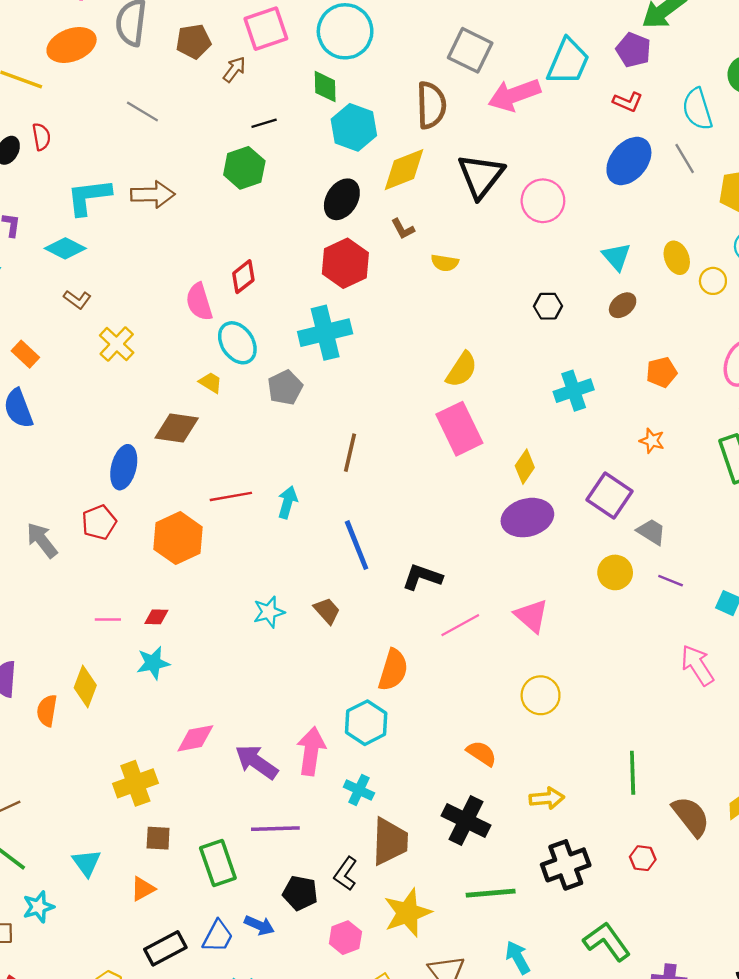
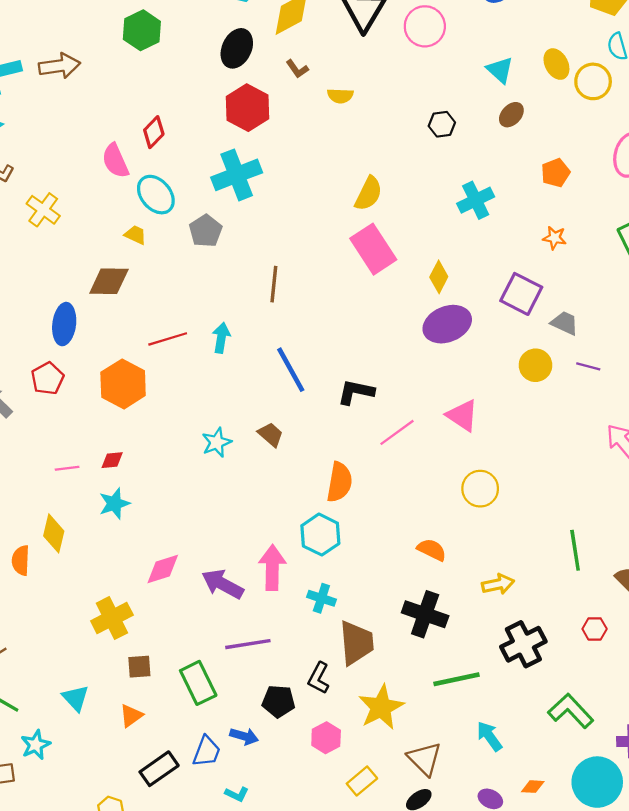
yellow circle: (713, 281) -> (593, 81), size x1.4

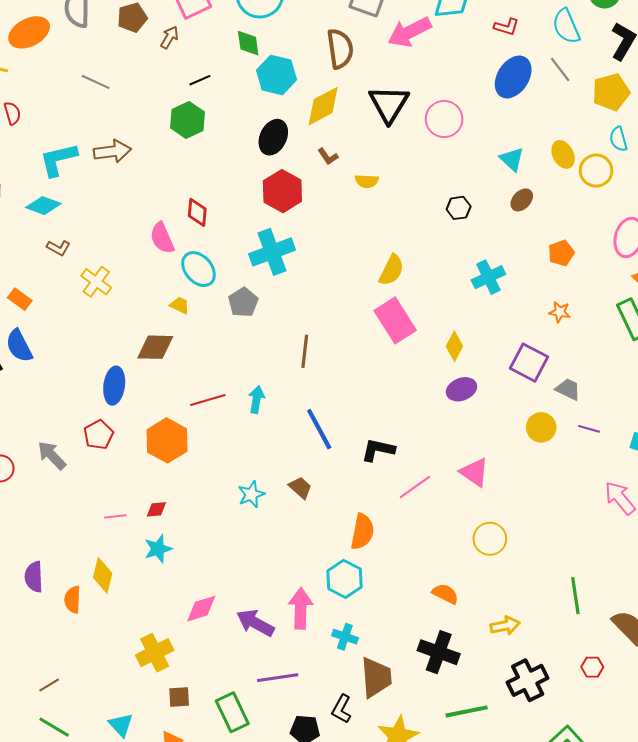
red diamond: (154, 132) -> (197, 212), turned -40
purple ellipse: (447, 324) -> (462, 389), size x0.7

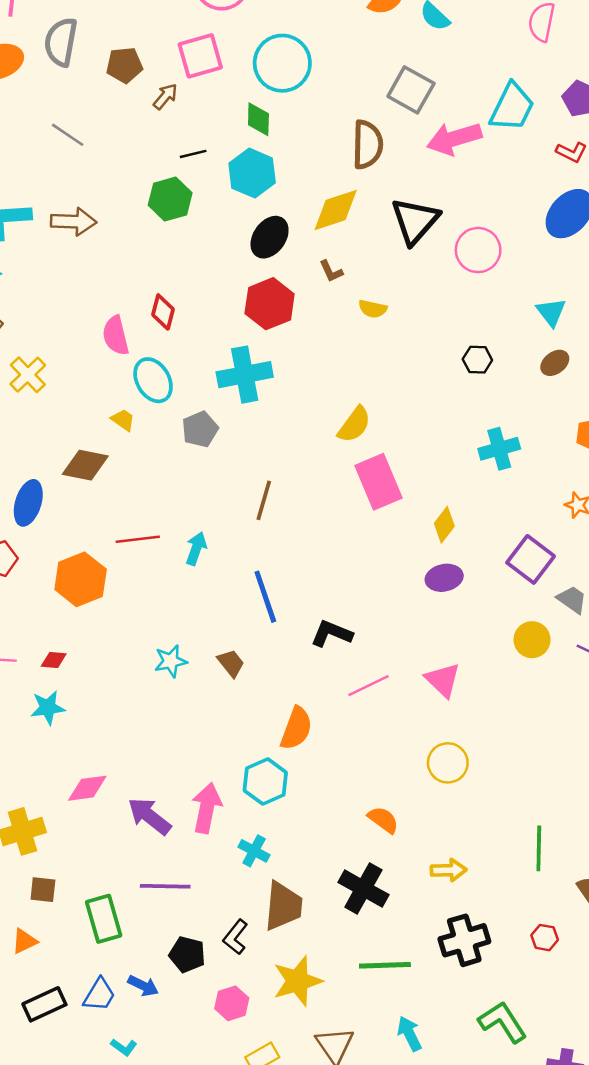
cyan hexagon: (277, 75) -> (252, 173), moved
yellow semicircle: (391, 270) -> (354, 425), moved

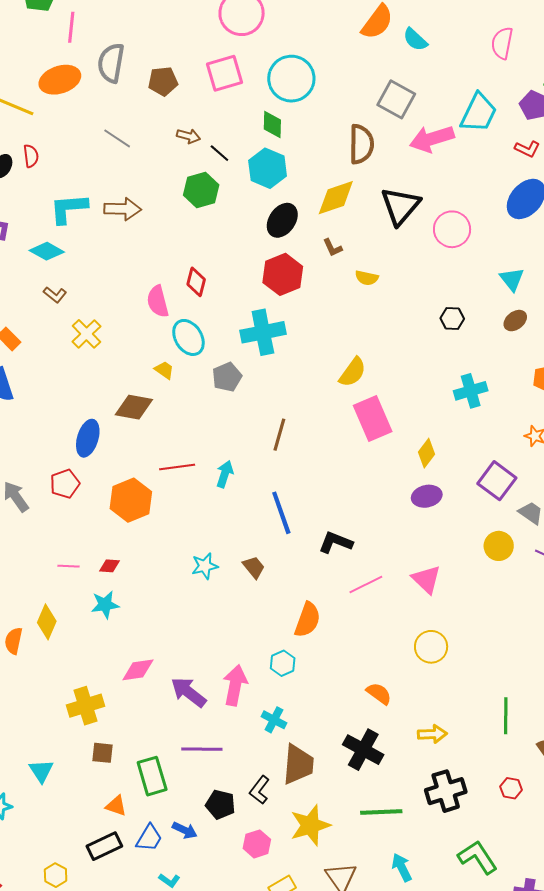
brown arrow: (165, 96) -> (188, 136), moved, turned 65
black line: (193, 154) -> (219, 153), turned 55
cyan hexagon: (265, 782) -> (283, 663), size x0.7
orange triangle: (24, 941) -> (116, 806), moved, turned 45

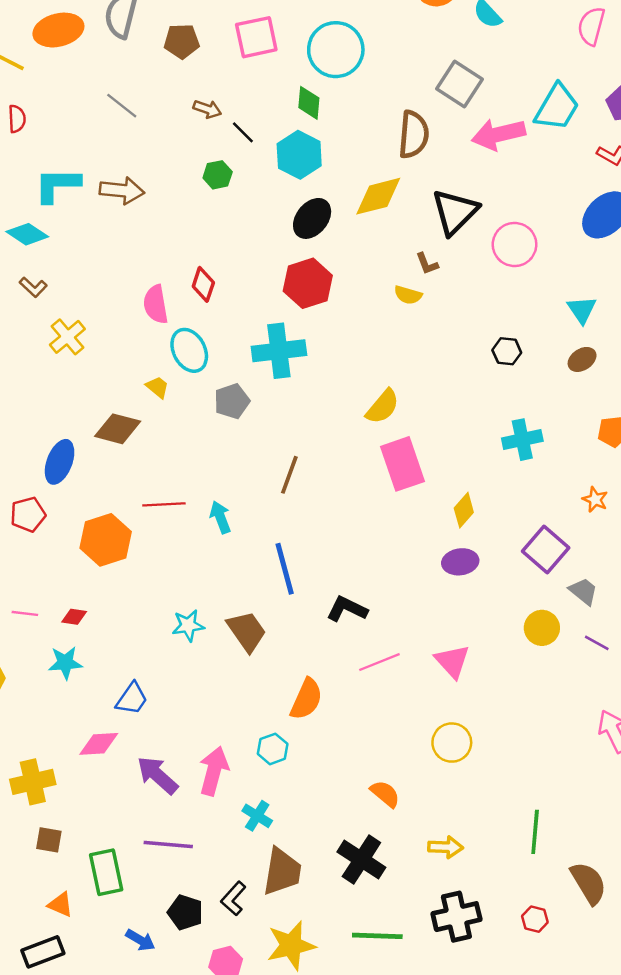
green hexagon: (201, 190) -> (218, 175), size x0.7
brown L-shape: (333, 248) -> (427, 264), moved
cyan arrow: (225, 474) -> (220, 517), turned -44
brown trapezoid: (254, 567) -> (247, 631), size x1.5
blue trapezoid: (149, 838) -> (132, 699), moved

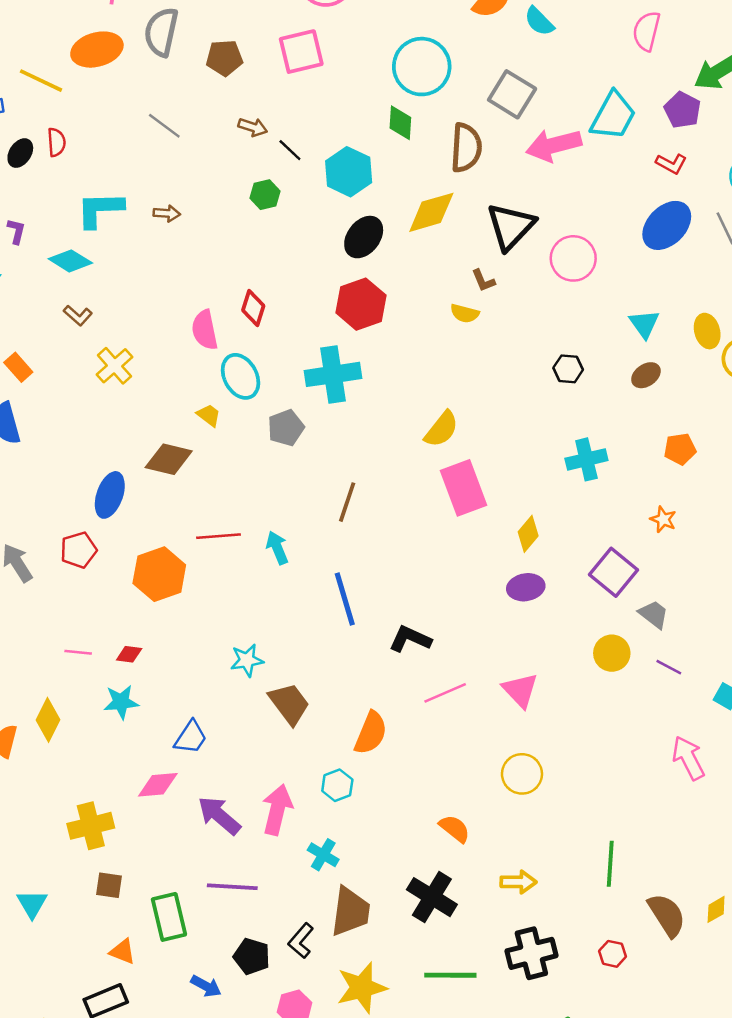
cyan circle: (336, 50) -> (422, 67), moved
green diamond: (309, 103) -> (400, 123), moved
brown arrow: (122, 191) -> (167, 213), size x0.6
brown trapezoid: (247, 631) -> (289, 704), moved

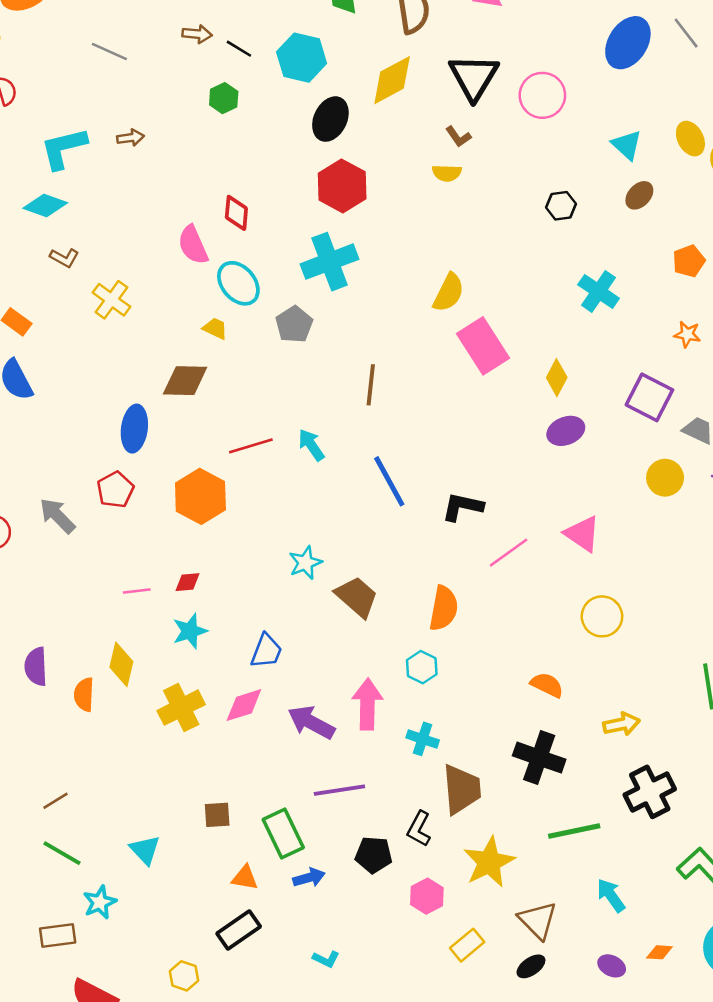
cyan cross: (586, 459) -> (599, 291), turned -30
yellow cross: (91, 826) -> (181, 708), moved
blue arrow: (206, 986) -> (309, 878), moved, turned -32

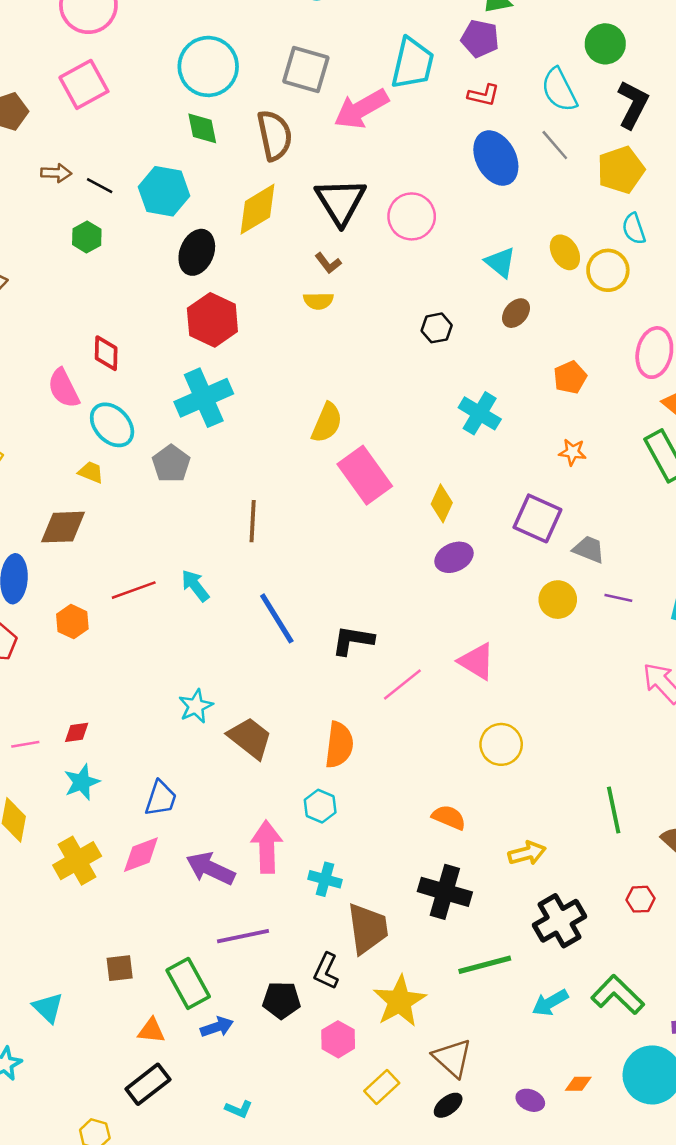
blue ellipse: (628, 43) -> (496, 158), turned -57
orange hexagon: (200, 496) -> (72, 622), moved, size x0.6
cyan arrow: (611, 895) -> (550, 1003), moved, turned -81

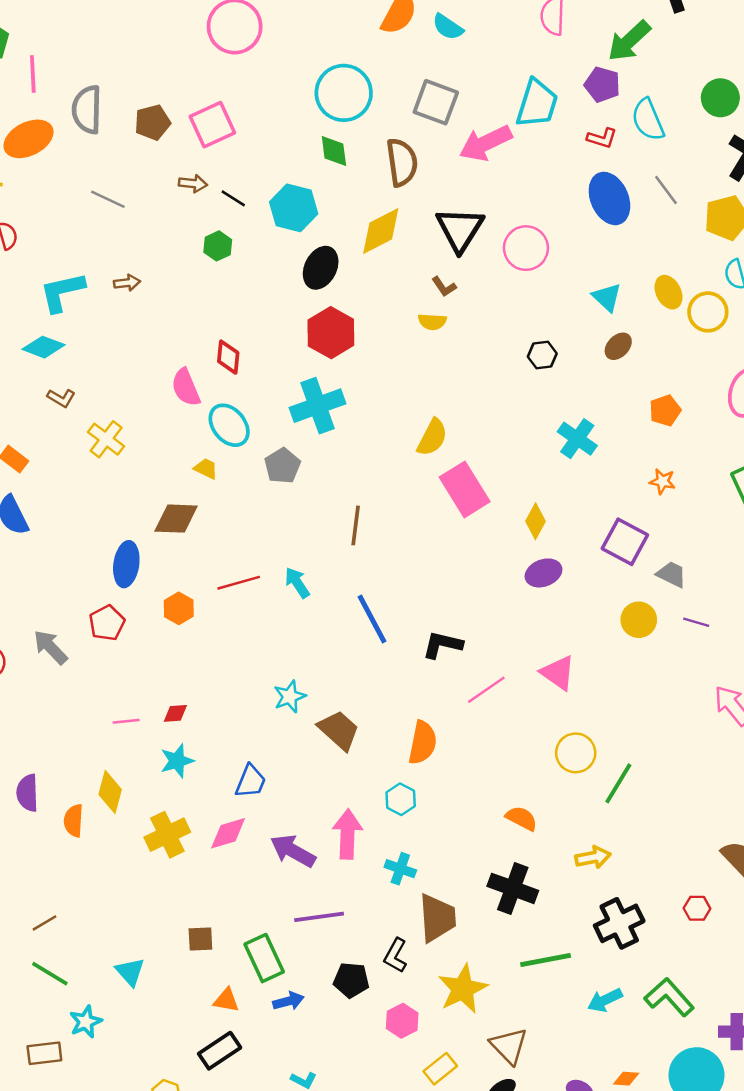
pink square: (84, 84) -> (212, 125), moved
cyan semicircle: (559, 90) -> (648, 120), moved
green line: (614, 810) -> (618, 783), moved, turned 39

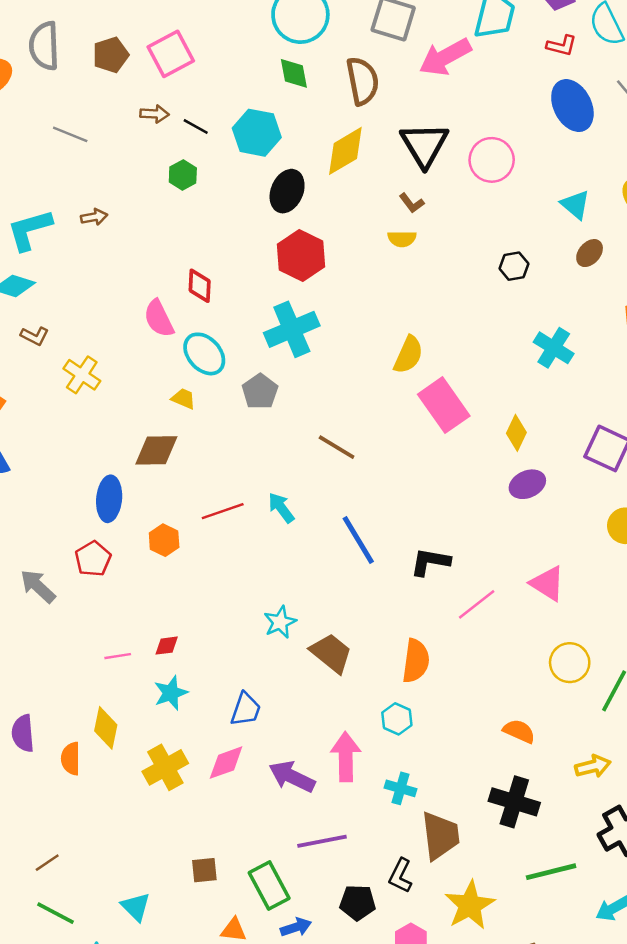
brown line: (356, 525) -> (337, 447), turned -63

